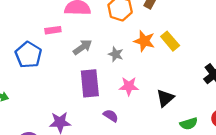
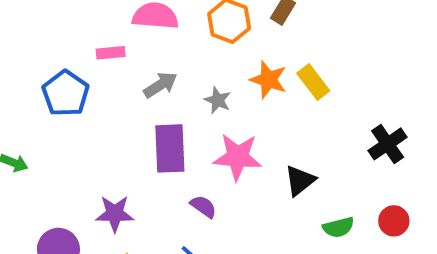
pink star: (129, 86) -> (238, 157), size x1.4

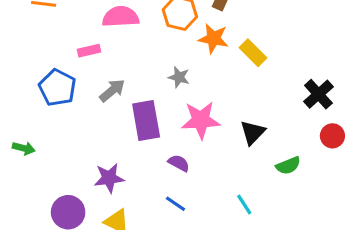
orange star: (268, 80) -> (213, 39), moved
gray arrow: (160, 85) -> (112, 90), moved
red circle: (394, 221) -> (332, 136), moved

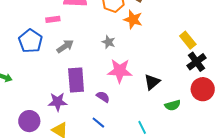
yellow rectangle: (253, 53) -> (188, 40), moved
purple rectangle: (146, 120) -> (76, 80), moved
red circle: (332, 136) -> (203, 89), size x1.5

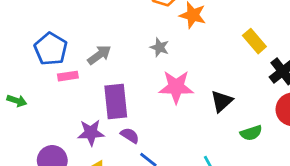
pink rectangle: (53, 19) -> (68, 76), moved
yellow rectangle: (188, 40) -> (254, 41), moved
purple semicircle: (103, 97) -> (130, 135), moved

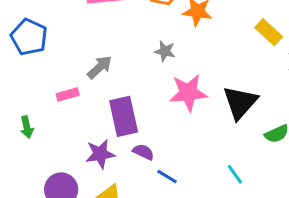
blue pentagon: (51, 49) -> (29, 37), moved
green arrow: (17, 101) -> (27, 127), moved, turned 66
black triangle: (222, 101) -> (240, 103), size x1.4

